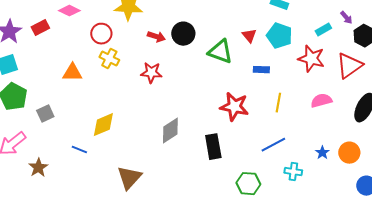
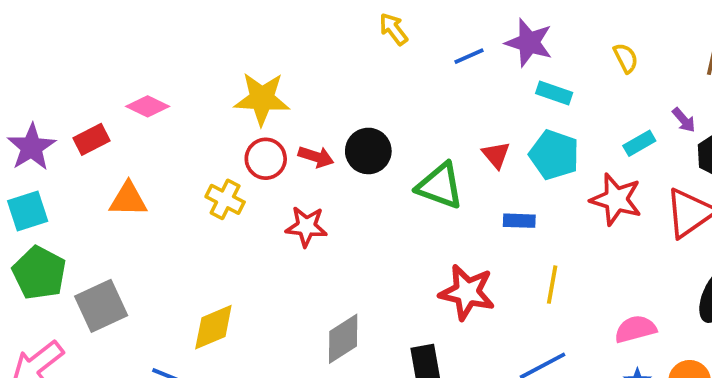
red circle: (101, 34) -> (266, 159), moved
orange triangle: (72, 73) -> (128, 199), moved
pink semicircle: (321, 101) -> (635, 329), moved
gray square: (45, 114) -> (101, 306), size x1.5

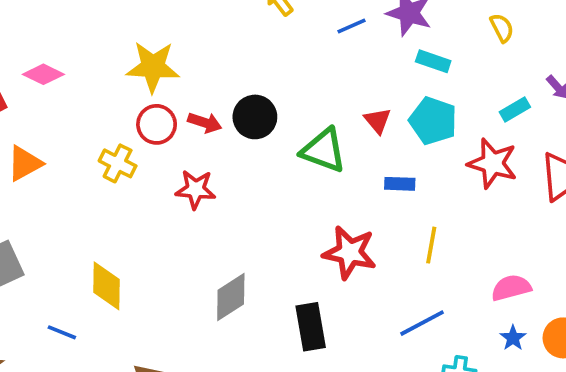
orange triangle: (128, 199) -> (25, 163), turned -30
yellow diamond: (213, 327) -> (106, 286), turned -66

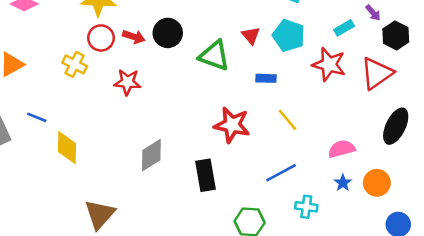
yellow line: (431, 245) -> (287, 120), turned -50
blue line: (62, 332) -> (37, 117), moved

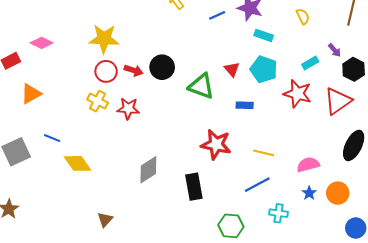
yellow cross: (75, 64) -> (98, 101), moved
yellow line: (287, 120) -> (264, 153), moved, turned -36
yellow diamond: (67, 148) -> (77, 163), turned -36
brown triangle: (100, 214) -> (105, 220), size x0.6

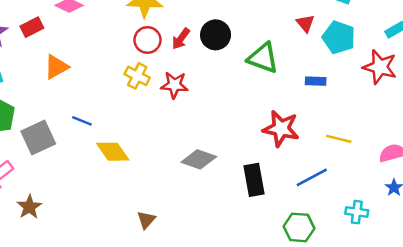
red triangle: (232, 69) -> (305, 23), moved
red arrow: (134, 70) -> (181, 39), turned 108
gray diamond: (148, 170) -> (199, 159), turned 52
blue line: (257, 185) -> (312, 177), moved

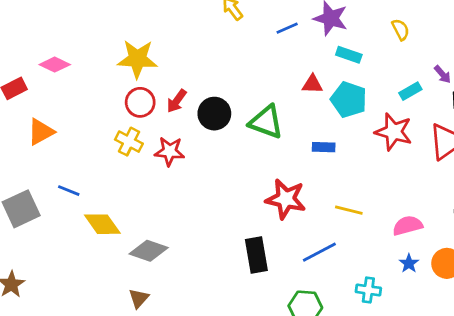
red triangle: (305, 23) -> (312, 84), turned -48
black circle: (216, 35) -> (214, 114), moved
gray diamond: (199, 159) -> (149, 251), moved

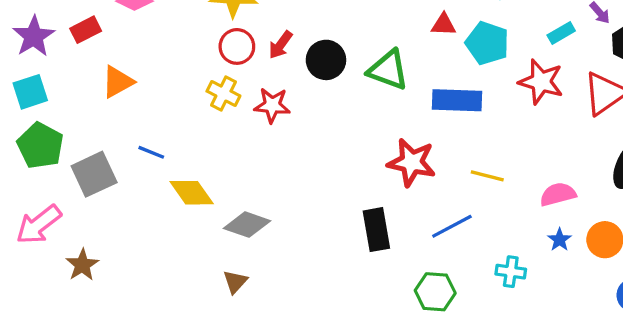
blue rectangle: (324, 147) -> (457, 100), size x1.8

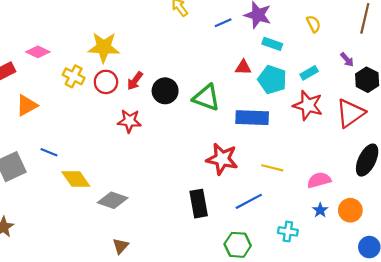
cyan rectangle: (561, 33) -> (309, 73), moved
yellow cross: (223, 94) -> (74, 76), moved
brown triangle: (235, 282) -> (120, 246), moved

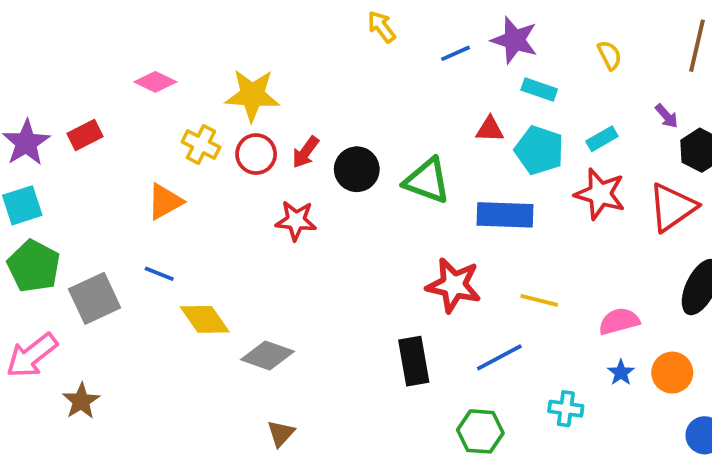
pink diamond: (38, 52) -> (155, 82), moved
orange triangle: (27, 105) -> (165, 202), moved

